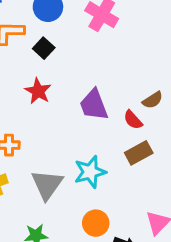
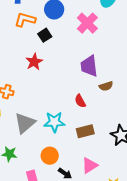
purple trapezoid: (94, 105) -> (89, 66), moved
red semicircle: (133, 120) -> (80, 101), moved
brown rectangle: (139, 153) -> (85, 131), moved

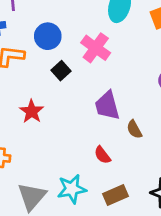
black square: (45, 35) -> (61, 71), moved
brown semicircle: (106, 86) -> (134, 129), turned 88

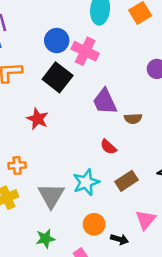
blue circle: (48, 36) -> (57, 41), moved
black square: (61, 71) -> (58, 77), size x1.6
brown semicircle: (134, 129) -> (133, 119), turned -54

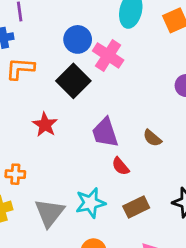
purple trapezoid: (105, 102) -> (105, 133), moved
brown semicircle: (133, 119) -> (152, 138), turned 36

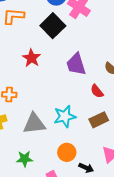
red semicircle: (121, 166) -> (97, 91), moved
gray triangle: (49, 213) -> (34, 124), turned 45

